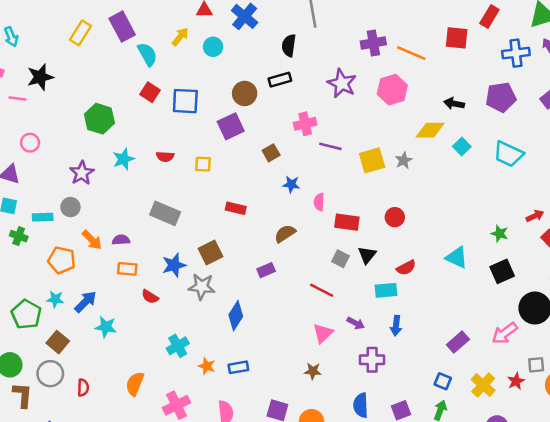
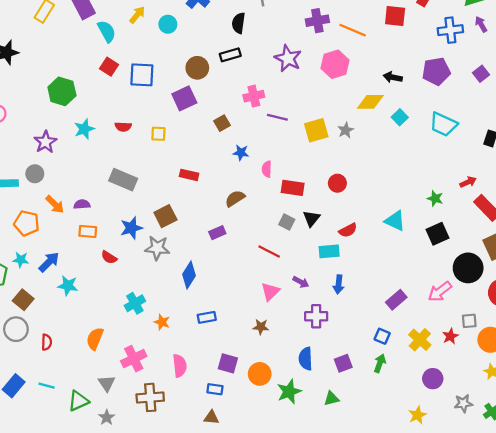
blue rectangle: (238, 367) -> (207, 317), moved

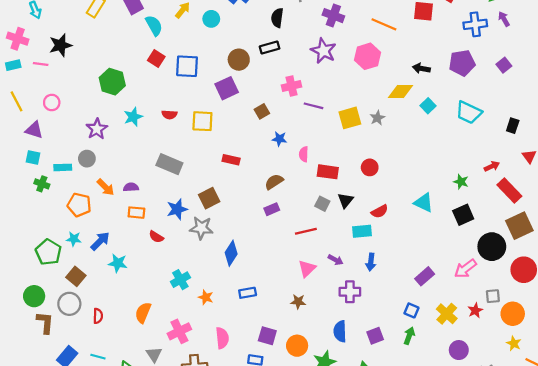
purple cross: (317, 21) -> (333, 16), moved, turned 30
yellow square: (158, 134) -> (202, 121), size x1.5
purple rectangle: (217, 233) -> (272, 209), moved
red line: (269, 251) -> (306, 231), turned -40

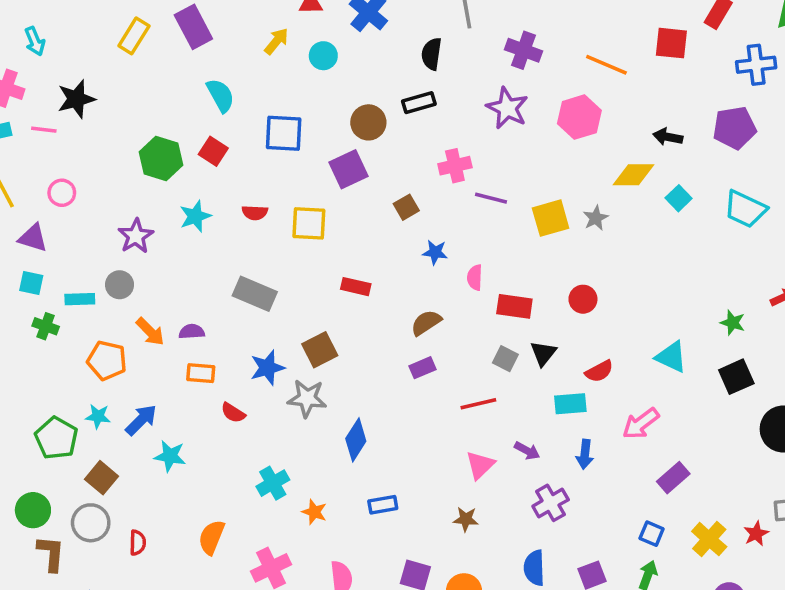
cyan semicircle: (154, 25) -> (221, 95), moved
red square: (156, 58) -> (213, 151), moved
pink arrow: (465, 269) -> (641, 424), moved
purple cross: (350, 292) -> (551, 503), turned -30

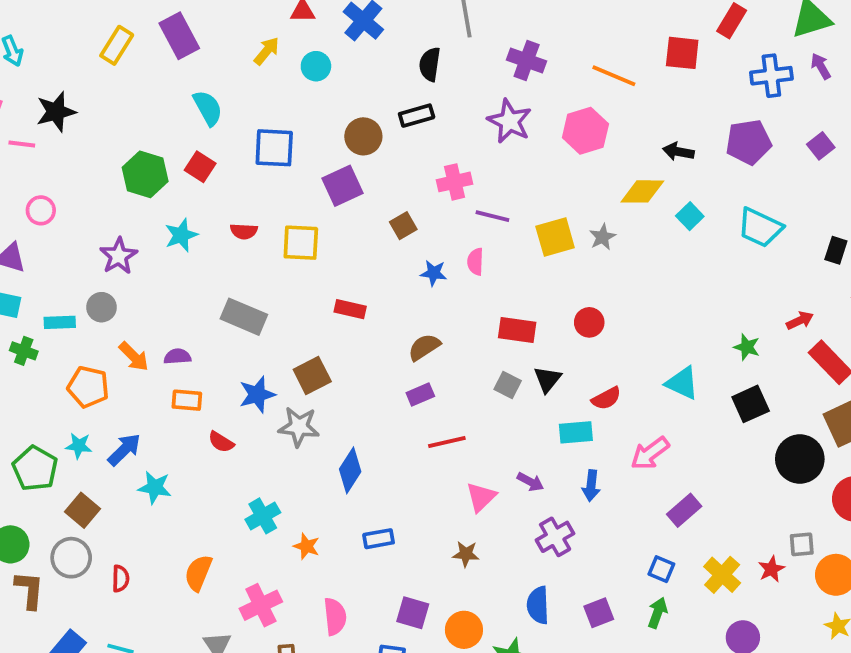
pink semicircle: (475, 278) -> (475, 262), moved
red line: (478, 404) -> (447, 442), moved

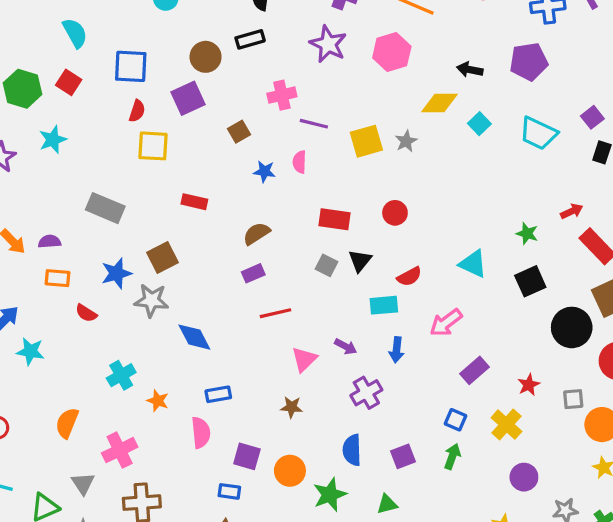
purple square: (821, 146) -> (592, 117), moved
red semicircle: (244, 231) -> (137, 111), moved, turned -75
blue diamond: (350, 470) -> (194, 337), turned -60
red star: (771, 569) -> (529, 385), moved
pink semicircle: (335, 617) -> (201, 433), moved

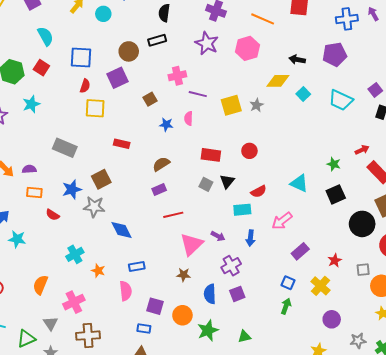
pink triangle: (304, 359) -> (192, 244), size x1.4
blue semicircle: (352, 450) -> (210, 294), moved
purple square: (403, 456) -> (237, 294), moved

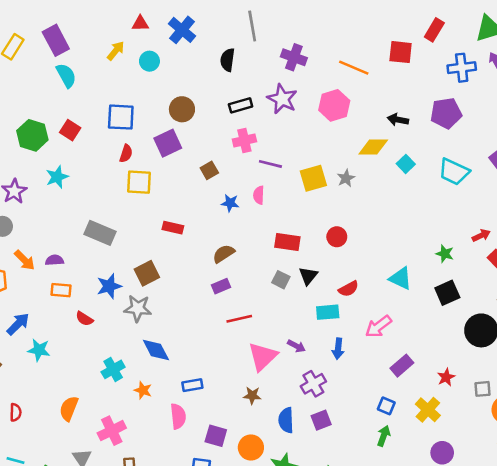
cyan semicircle: (45, 36) -> (66, 75), moved
black rectangle: (157, 40) -> (241, 105), moved
blue diamond: (122, 230) -> (156, 350), moved

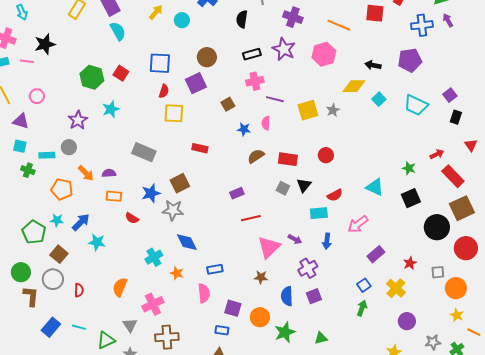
brown semicircle: (224, 254) -> (256, 156), moved
blue square: (386, 406) -> (364, 285), turned 32

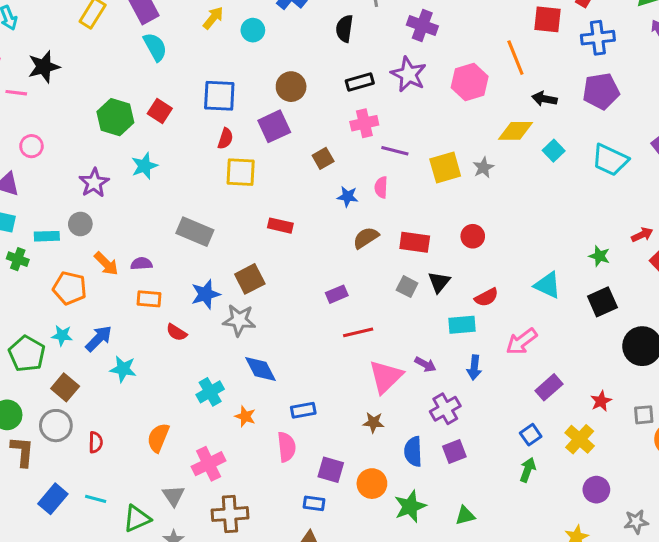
orange line: (339, 25) -> (515, 58), moved, turned 45
blue cross: (422, 25) -> (598, 38), moved

